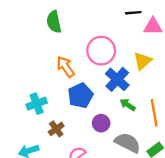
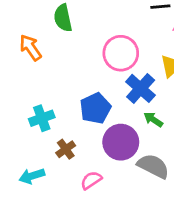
orange arrow: (65, 67) -> (30, 48), moved
purple circle: (101, 123) -> (121, 142), size x1.6

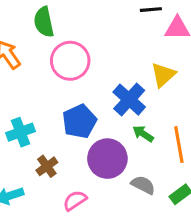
pink circle: (121, 53) -> (70, 61), moved
gray semicircle: (153, 166) -> (143, 185), size x0.7

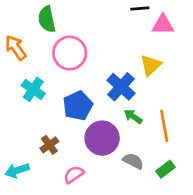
cyan cross: (21, 132) -> (33, 89), moved, turned -35

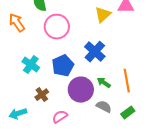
yellow triangle: (151, 65) -> (103, 15), moved
cyan cross: (33, 89) -> (31, 65), moved
green arrow: (133, 116) -> (104, 83), moved

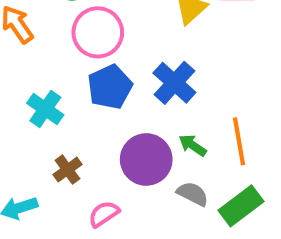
blue pentagon: (63, 66) -> (110, 87), moved
green rectangle: (128, 113) -> (241, 206), size x1.5

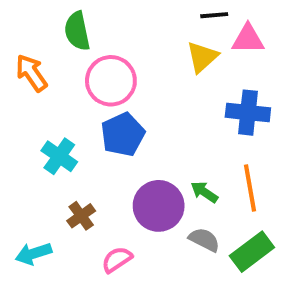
blue cross: (174, 83) -> (248, 113), moved, turned -36

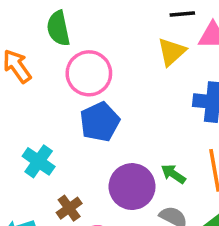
cyan cross: (59, 156) -> (39, 161), moved
brown cross: (81, 216) -> (69, 208), moved

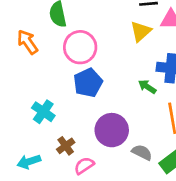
green arrow: (173, 174) -> (147, 87), moved

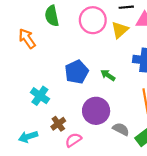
pink circle: (80, 47) -> (93, 20), moved
green arrow: (147, 87) -> (108, 75), moved

